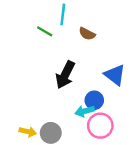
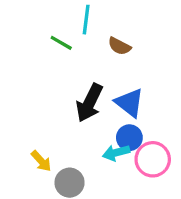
blue triangle: (115, 75) -> (129, 103), moved
pink circle: (100, 126) -> (153, 159), moved
yellow arrow: (28, 132) -> (41, 161), moved, turned 35

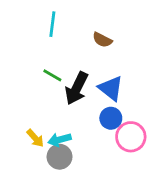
cyan line: (86, 20) -> (52, 24), moved
green line: (61, 43) -> (52, 75), moved
cyan arrow: (116, 153) -> (60, 140), moved

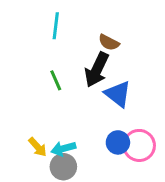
green line: (52, 75) -> (56, 80), turned 36
black arrow: (77, 88) -> (97, 70), moved
blue circle: (111, 118) -> (118, 142), moved

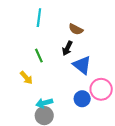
black arrow: (97, 70) -> (67, 48), size x0.6
pink circle: (139, 145) -> (101, 89), moved
yellow arrow: (38, 147) -> (26, 78), moved

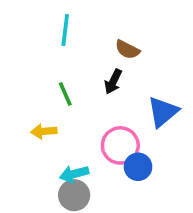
blue triangle: (82, 65) -> (163, 112), moved, turned 42
yellow arrow: (26, 78) -> (44, 131), turned 128
pink circle: (101, 89) -> (120, 145), moved

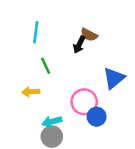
cyan line: (65, 30) -> (36, 32), moved
black arrow: (113, 82) -> (79, 45), moved

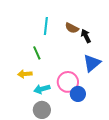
cyan line: (36, 32) -> (46, 26), moved
black arrow: (79, 45) -> (86, 36), moved, turned 128
cyan arrow: (52, 122) -> (42, 89), moved

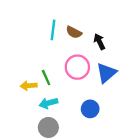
brown semicircle: (72, 28) -> (74, 32), moved
green line: (37, 53) -> (46, 78), moved
pink circle: (68, 82) -> (77, 67), moved

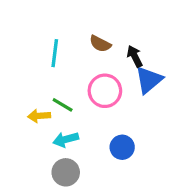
cyan line: (53, 30) -> (55, 53), moved
blue triangle: (106, 73) -> (149, 80), moved
green line: (46, 78) -> (63, 105), turned -35

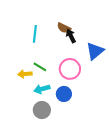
black arrow: (135, 56) -> (71, 36), moved
pink circle: (105, 91) -> (70, 69), moved
blue circle: (122, 147) -> (64, 94), moved

